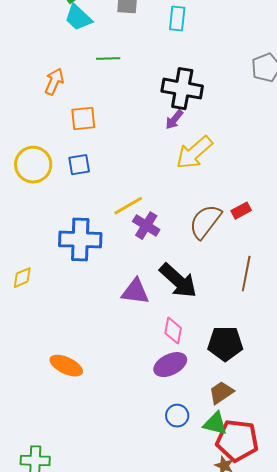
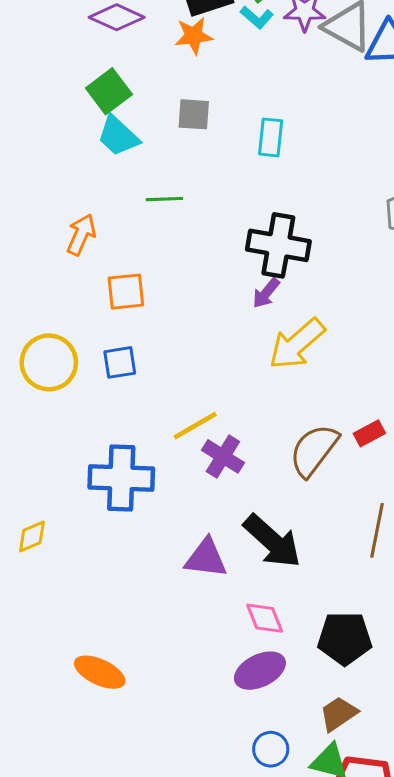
pink diamond: (173, 331) -> (265, 618), turned -32

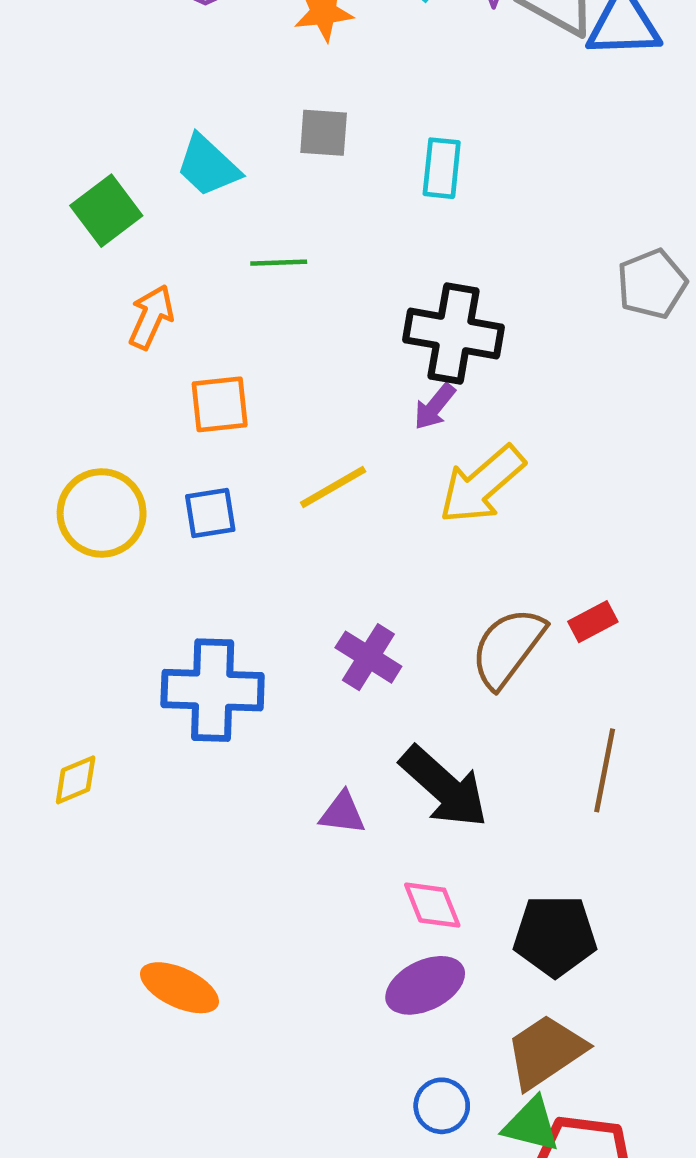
green square: (109, 91) -> (106, 211), moved
yellow line: (195, 426) -> (333, 487), moved
purple triangle: (206, 558) -> (342, 813), size x0.7
brown trapezoid: (339, 714) -> (546, 1051), size x1.4

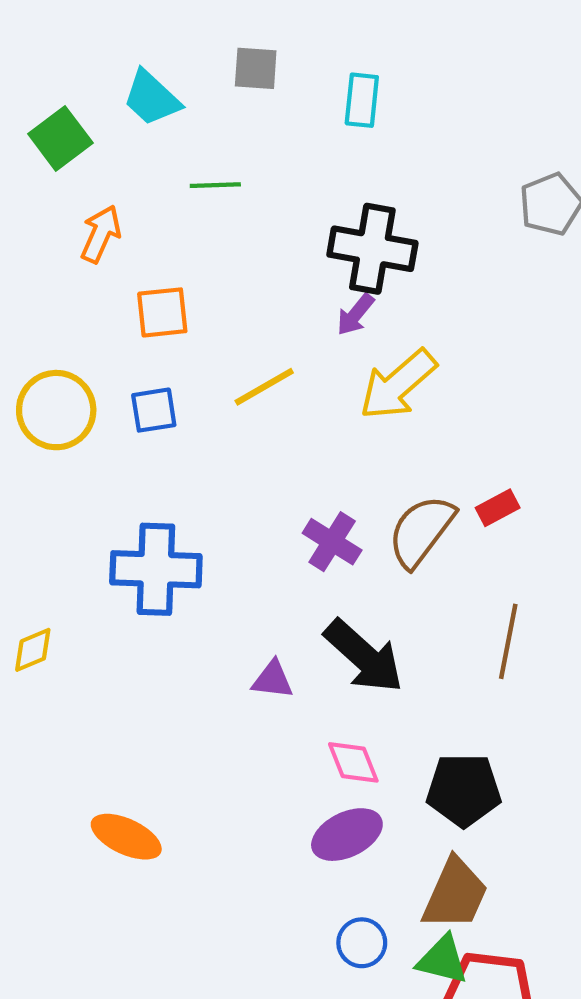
purple cross: (368, 657) -> (332, 542), moved
brown trapezoid: (546, 1051) -> (455, 894), turned 148

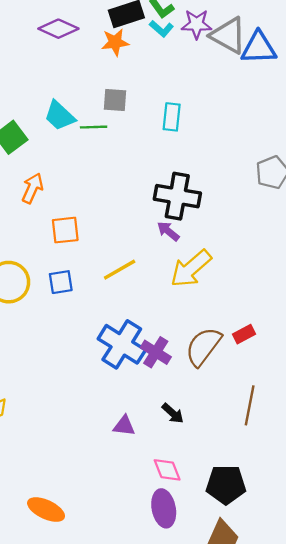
green line: (215, 185) -> (94, 127), moved
purple arrow: (355, 315) -> (168, 231), turned 90
blue cross: (156, 569) -> (122, 344), moved, turned 30
black arrow: (364, 656) -> (173, 413), size x0.5
purple ellipse: (347, 835) -> (164, 508), turned -75

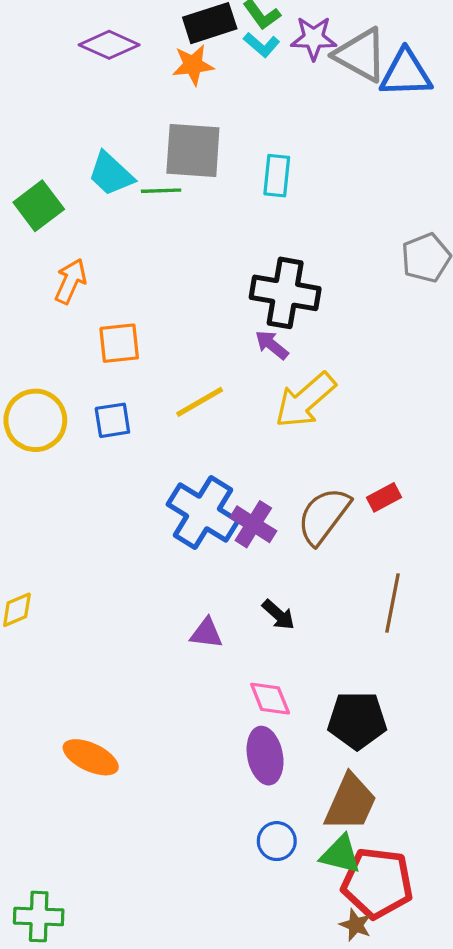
gray square: (115, 100) -> (193, 150), size x1.6

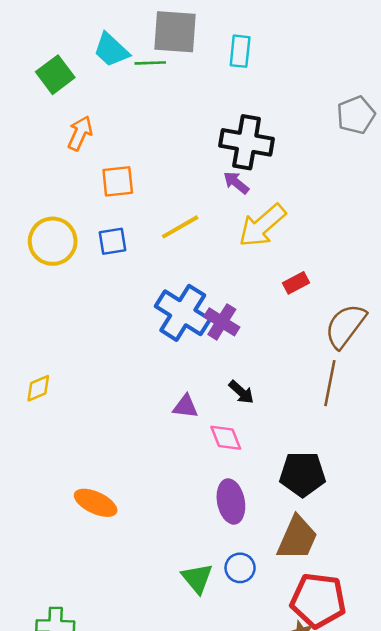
red rectangle: (384, 497) -> (296, 283), moved
brown semicircle: (324, 516) -> (345, 326), moved
pink diamond: (270, 699) -> (226, 438), moved
green triangle: (340, 854) -> (197, 578), moved, turned 36

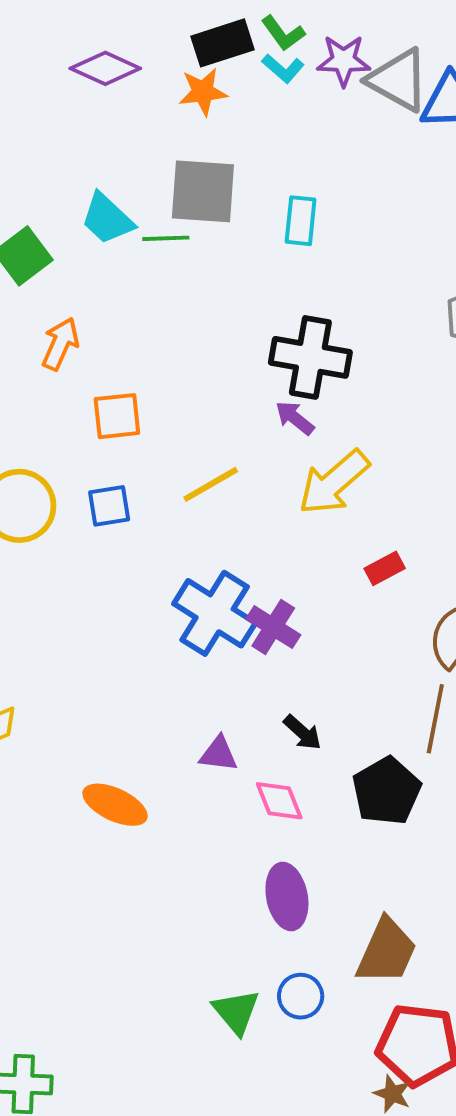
black pentagon: (303, 474) -> (387, 791), moved, turned -30
orange ellipse: (96, 503) -> (115, 805), moved

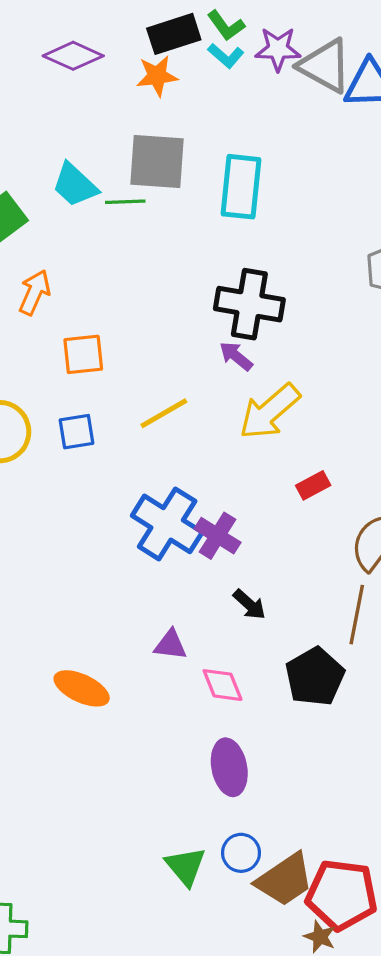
cyan rectangle: (301, 221) -> (241, 187), size x1.5
black arrow: (303, 732) -> (249, 604), moved
brown trapezoid: (387, 951) -> (285, 880), moved, turned 32

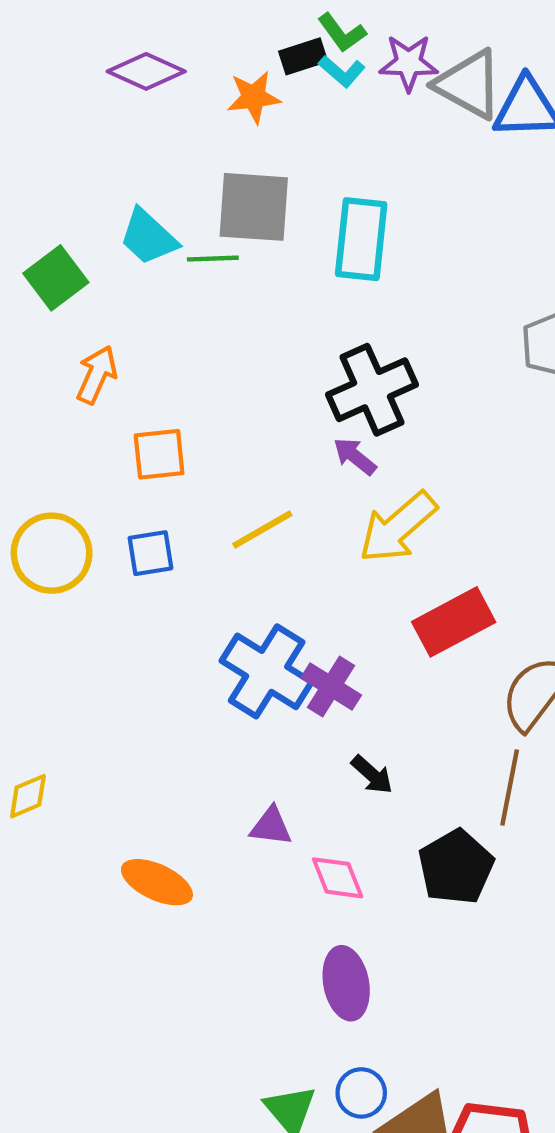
black rectangle: (174, 34) -> (303, 56), moved, size x0.7
black cross: (249, 304) -> (372, 390), turned -34
red rectangle: (313, 485) -> (454, 622), size x1.8

